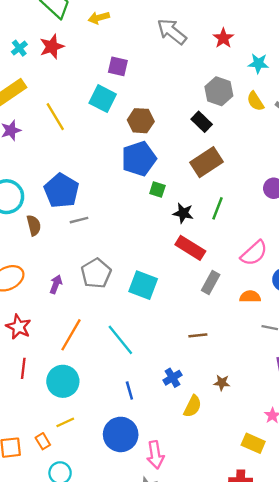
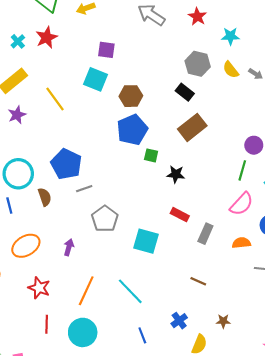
green line: (218, 208) -> (242, 170), moved
red rectangle: (190, 248) -> (180, 215), moved, size x0.7
gray pentagon: (96, 273) -> (105, 219), moved
brown line: (198, 335) -> (198, 281), turned 35

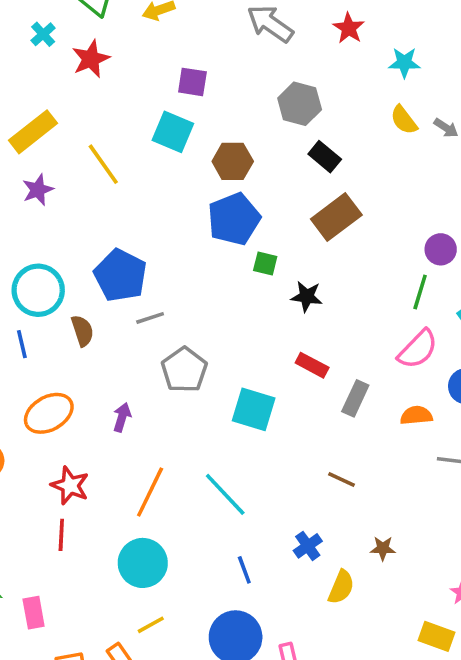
cyan cross: (18, 41) -> (43, 34), moved
gray hexagon: (198, 64) -> (300, 104), moved
red line: (47, 324) -> (61, 535), moved

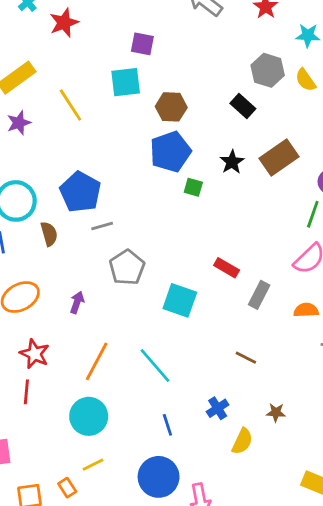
gray hexagon: (300, 104) -> (268, 70), moved
cyan square: (173, 132) -> (126, 82), turned -32
brown rectangle: (336, 217) -> (279, 158), moved
black star: (307, 296) -> (232, 162), moved, turned 30

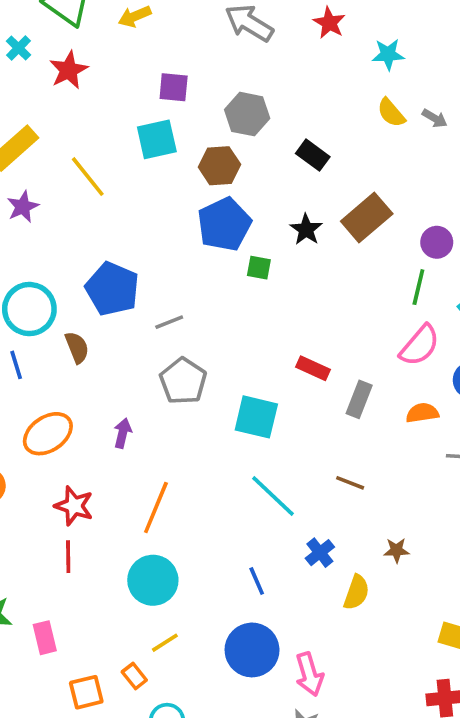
gray hexagon: (268, 70) -> (247, 114), moved
gray line: (102, 226) -> (169, 322), moved
cyan line: (155, 366) -> (273, 496), moved

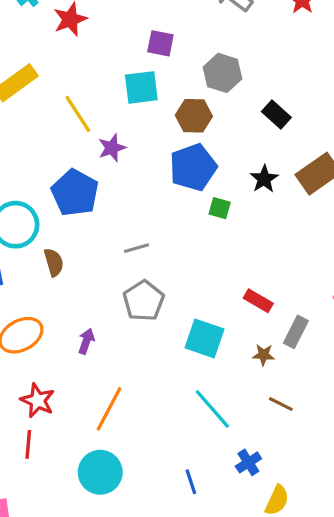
purple star: (23, 207) -> (112, 148), moved
blue pentagon: (112, 289) -> (75, 193), moved
brown star: (396, 550) -> (264, 355), moved

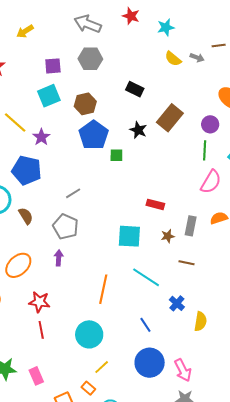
gray hexagon: (222, 73) -> (90, 59), moved
gray pentagon: (144, 301) -> (66, 227), moved
gray rectangle: (296, 332) -> (191, 226), moved
orange line: (109, 409) -> (103, 289), moved

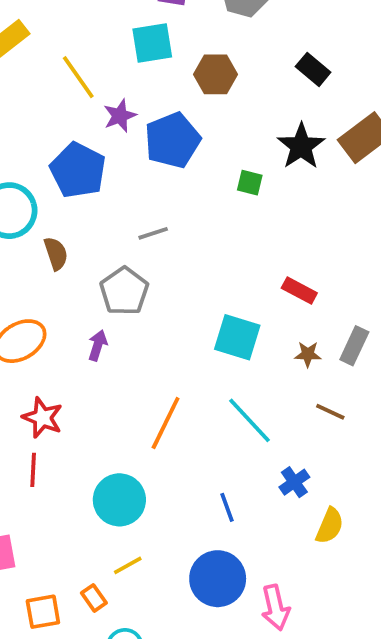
black star: (138, 130) -> (301, 146), size x1.4
blue pentagon: (94, 135) -> (172, 140), moved

